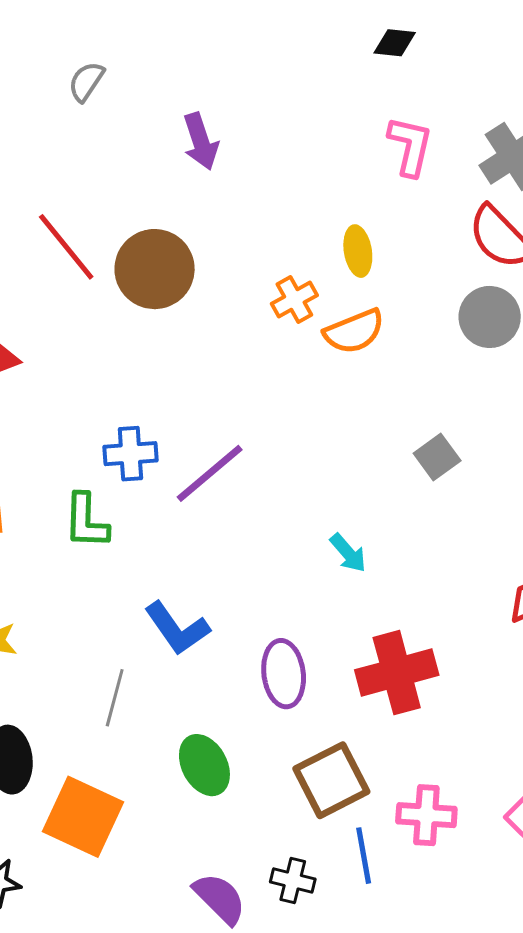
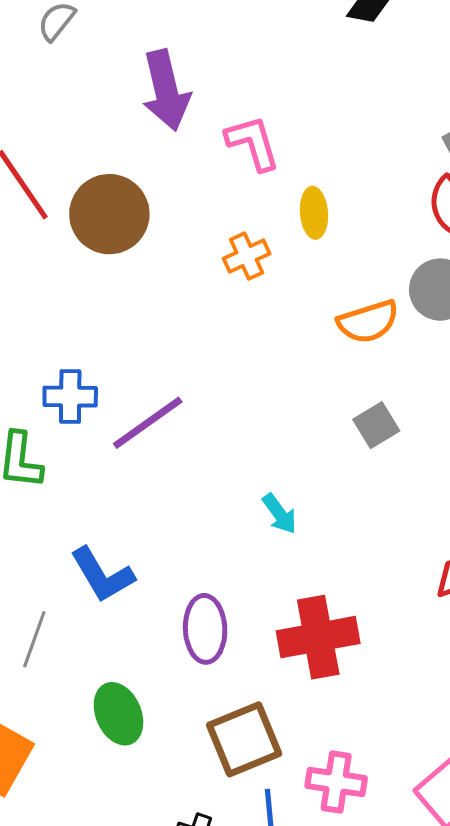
purple arrow: (201, 141) -> (166, 90), size x1.4
pink L-shape: (410, 146) -> (253, 143), moved, turned -34
orange semicircle: (354, 331) -> (368, 322), moved

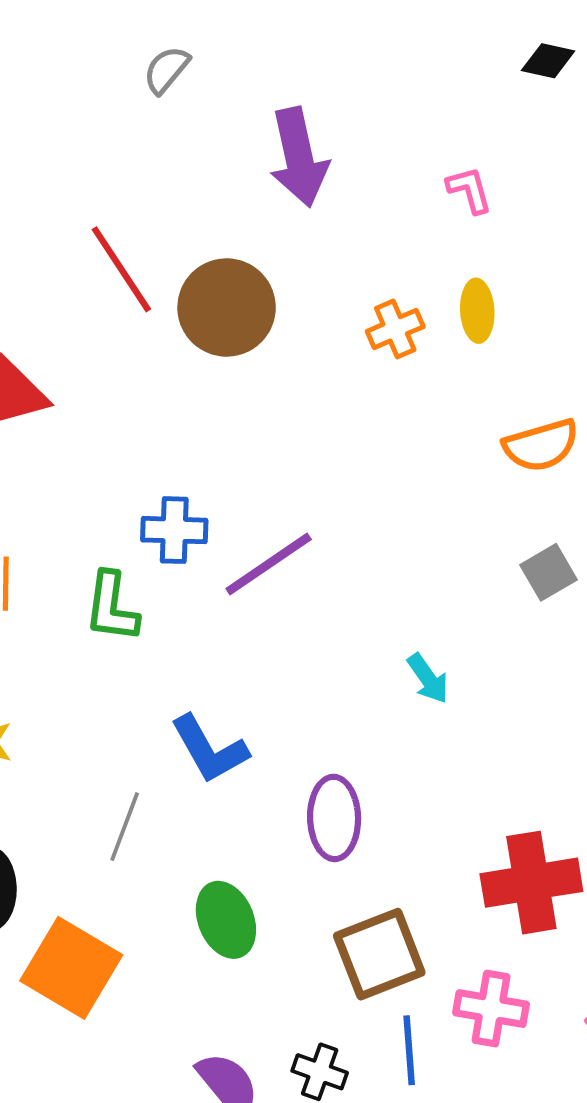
pink L-shape: (253, 143) -> (469, 190), moved, size x0.7
orange cross: (247, 256) -> (395, 329), moved
red cross: (318, 637) -> (531, 883), moved

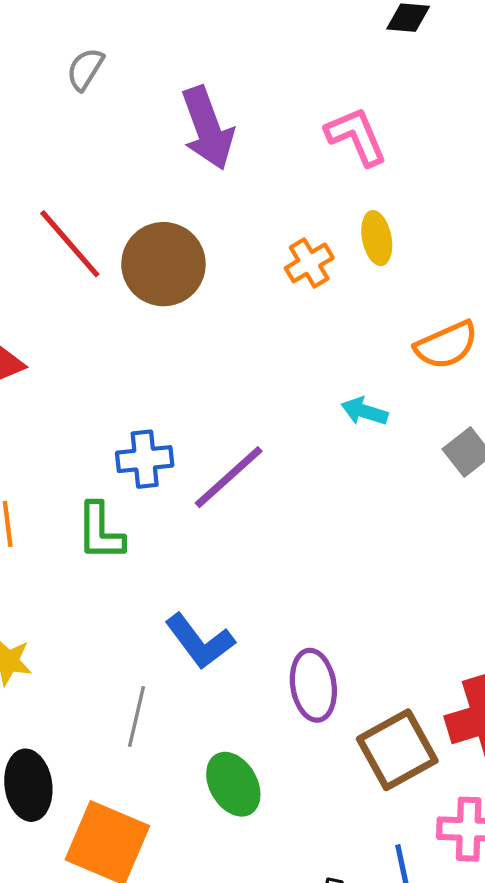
pink L-shape: (469, 190) -> (356, 136), size x1.5
cyan arrow: (428, 679) -> (364, 411), moved, turned 150
brown square: (379, 954) -> (397, 750), moved

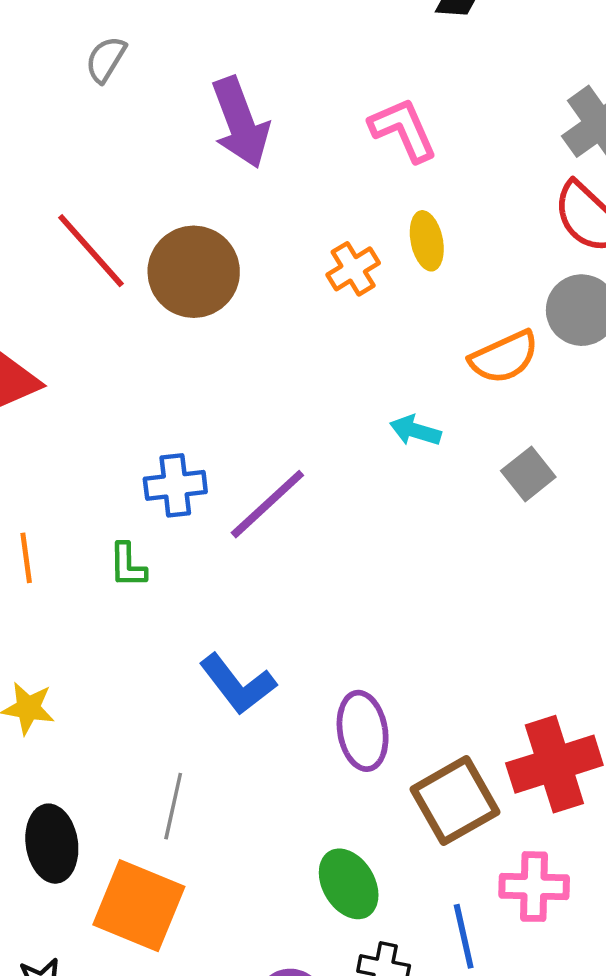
green L-shape: (100, 532) -> (128, 565), size x0.7
gray line: (137, 717) -> (173, 806), moved
green ellipse: (233, 784) -> (349, 884), moved

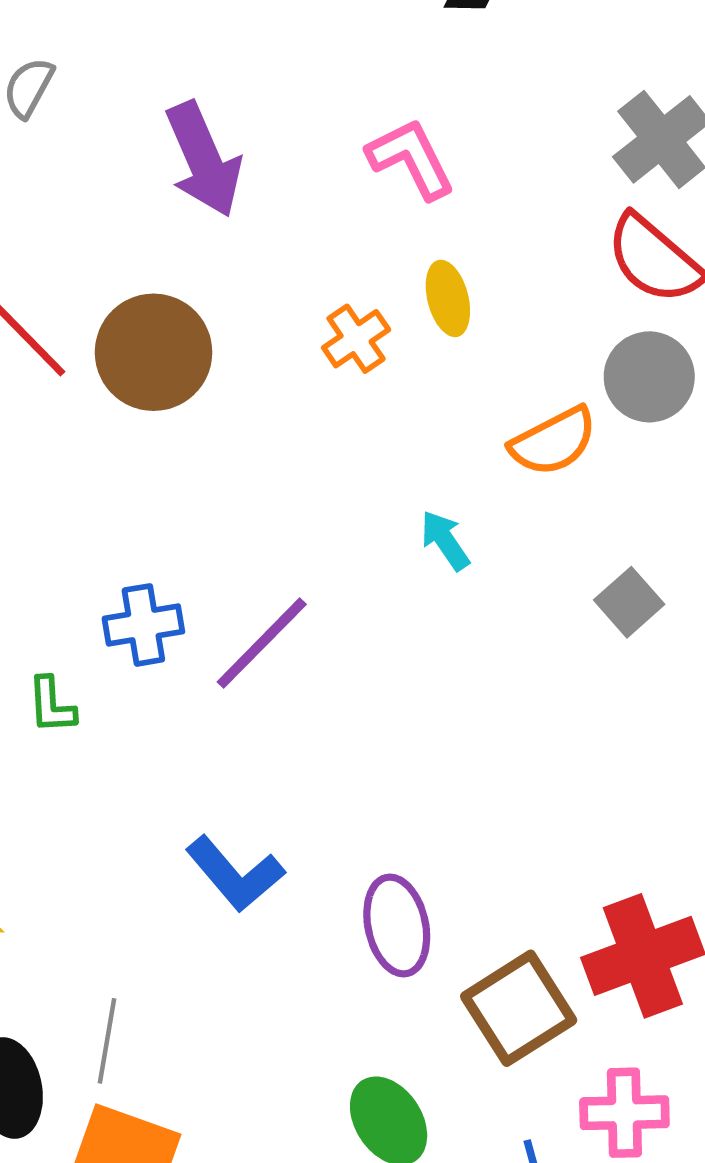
cyan arrow: (415, 431) -> (445, 540), turned 42
gray square: (528, 474) -> (629, 602), moved
green L-shape: (128, 565) -> (52, 705), moved
gray line: (173, 806) -> (107, 1041), moved

